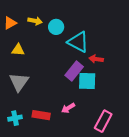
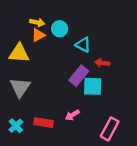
orange triangle: (10, 23) -> (38, 35), moved
cyan triangle: (78, 42) -> (83, 45), size x0.7
yellow triangle: (18, 50) -> (19, 53), size x1.5
cyan cross: (15, 118) -> (16, 126), turned -32

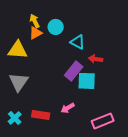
yellow arrow: (37, 22) -> (35, 21), turned -128
pink rectangle: (110, 129) -> (103, 121), turned 40

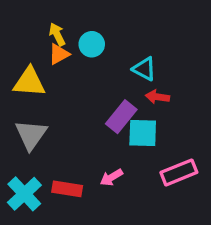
cyan triangle: (78, 42) -> (144, 69), moved
cyan cross: (15, 118) -> (24, 194), size x1.5
pink rectangle: (103, 121) -> (179, 172), moved

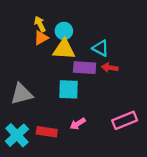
yellow triangle: (29, 82) -> (64, 49), moved
purple rectangle: (121, 117) -> (85, 68), moved, turned 55
cyan square: (143, 133) -> (68, 89), moved
gray triangle: (31, 135) -> (22, 94), turned 40

